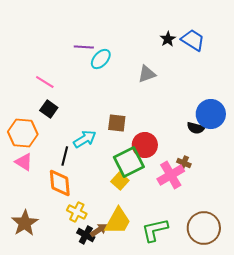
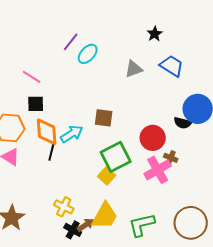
blue trapezoid: (193, 40) -> (172, 66), moved
purple line: (84, 47) -> (71, 42), turned -54
black square: (49, 109) -> (36, 104), turned -36
red circle: (145, 145) -> (153, 138), moved
orange diamond: (60, 183) -> (47, 132), moved

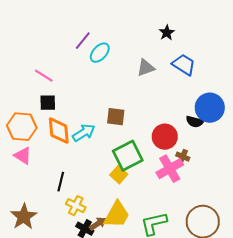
black line: (52, 151) -> (61, 182), moved

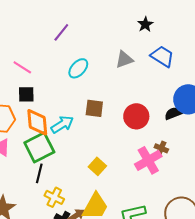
cyan ellipse: (100, 53) -> (78, 68), moved
black semicircle: (195, 122) -> (173, 113), turned 144
red circle: (165, 137) -> (136, 116), moved
green square: (128, 156) -> (39, 147), moved

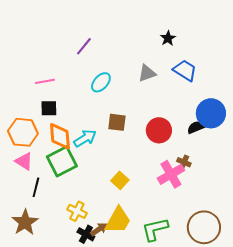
pink line: (22, 67) -> (45, 81), turned -42
black line: (39, 173) -> (36, 187), moved

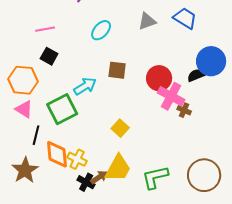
black square: (49, 108) -> (49, 56), turned 30
orange diamond: (60, 136) -> (57, 154), moved
pink cross: (171, 174) -> (171, 96), moved, turned -32

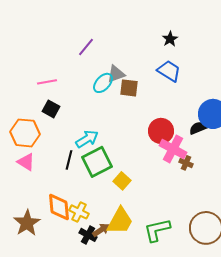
blue trapezoid: (185, 18) -> (169, 71), moved
gray triangle: (147, 21) -> (116, 74), moved
brown square: (117, 70) -> (129, 88), moved
green square: (62, 109) -> (97, 162), moved
black line: (36, 135) -> (69, 160), moved

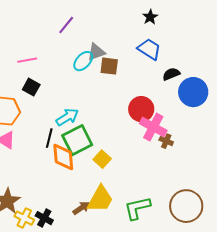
black semicircle: (198, 128) -> (171, 74), moved
orange diamond: (59, 207) -> (63, 157), moved
yellow cross: (79, 212) -> (24, 218), moved
black cross: (88, 235) -> (44, 218), moved

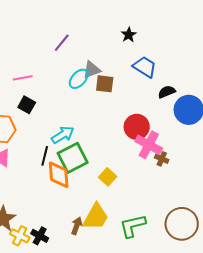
black star: (150, 17) -> (129, 35), moved
yellow square: (102, 159) -> (108, 177), moved
brown arrow: (81, 208) -> (77, 226), turned -36

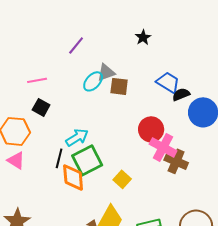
blue trapezoid: (145, 67) -> (168, 82), moved
brown cross: (162, 159) -> (176, 161), size x1.6

